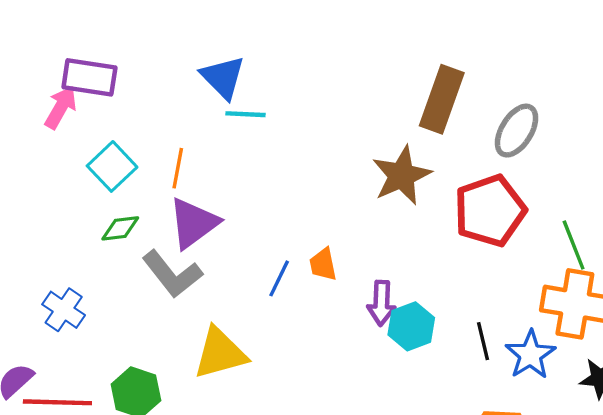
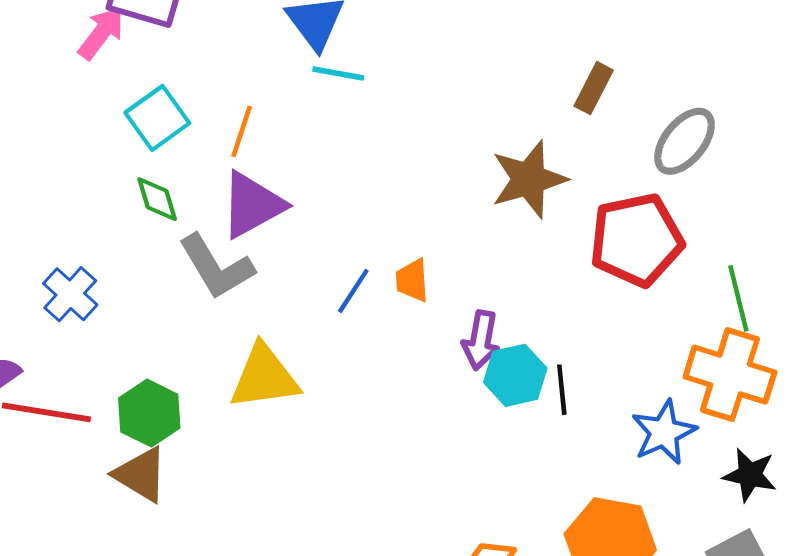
brown rectangle: (442, 99) -> (594, 88), size x0.6
green diamond: (120, 228) -> (157, 199), turned 72
black line: (483, 341) -> (562, 390), moved

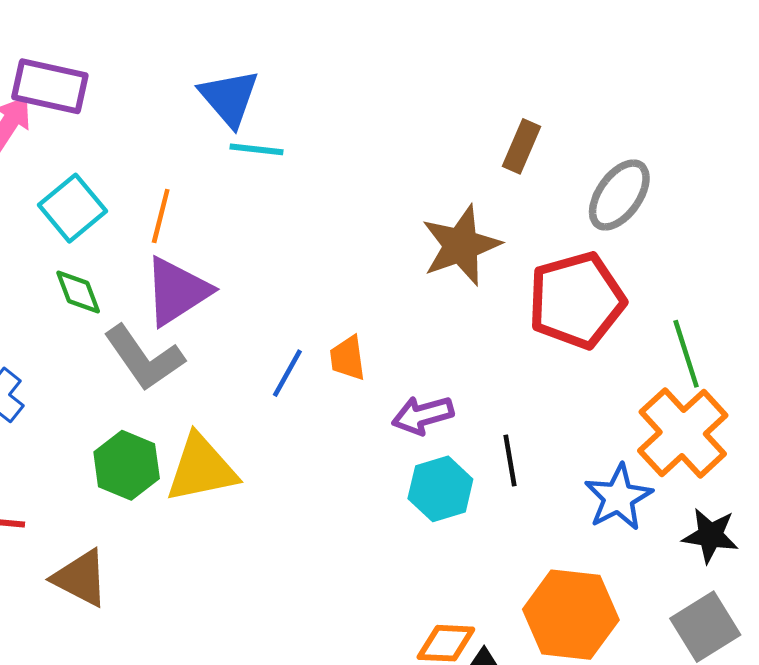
purple arrow: (481, 340) -> (423, 415), turned 68
cyan hexagon: (515, 375) -> (440, 489), moved
orange cross: (730, 375) -> (683, 433), turned 34
green hexagon: (149, 413) -> (127, 465), moved

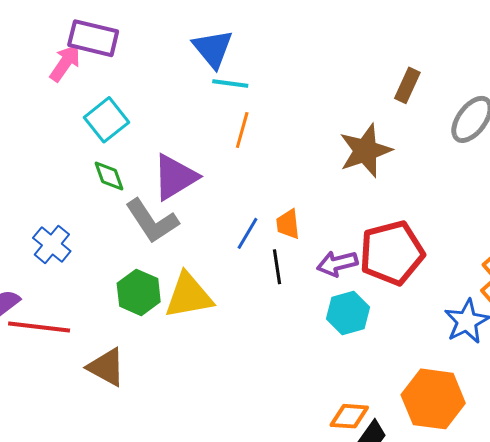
orange line: (161, 216) -> (242, 130), moved
red pentagon: (576, 300) -> (392, 253), moved
black line: (510, 461) -> (277, 267), moved

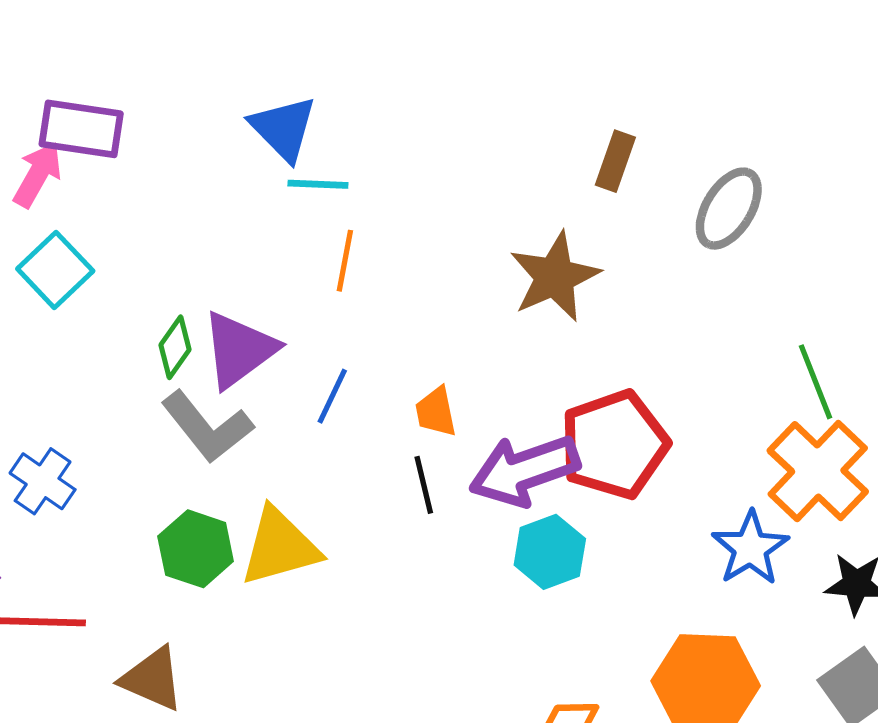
cyan square: (107, 120) -> (55, 270), moved
green diamond: (109, 176) -> (175, 347), moved, turned 60
blue line: (248, 233) -> (332, 396), moved
purple arrow: (337, 263) -> (524, 470), size x1.6

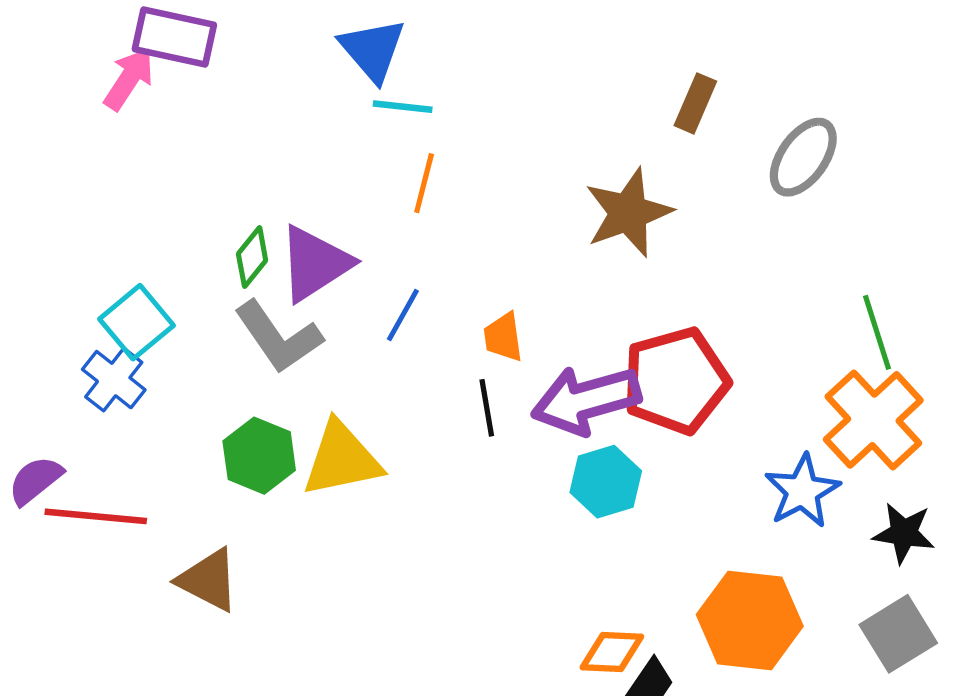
cyan square: (55, 270) -> (137, 322), moved

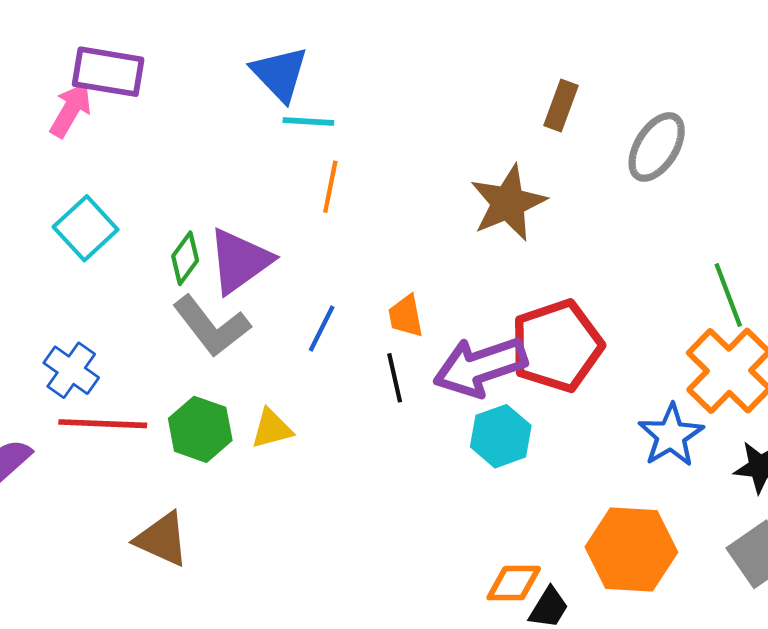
blue line: (403, 315) -> (322, 329), moved
cyan square: (137, 322) -> (86, 228), moved
yellow triangle: (342, 459) -> (272, 429), size x0.6
red line: (96, 516) -> (103, 424), moved

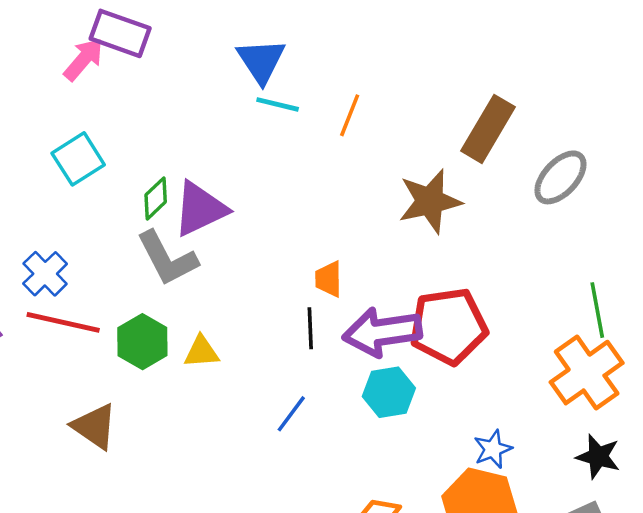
brown rectangle: (561, 105) -> (488, 129), size x1.6
orange line: (330, 187) -> (350, 115), moved
blue line: (322, 329) -> (291, 414), moved
blue star: (671, 435) -> (493, 449), moved, size x0.7

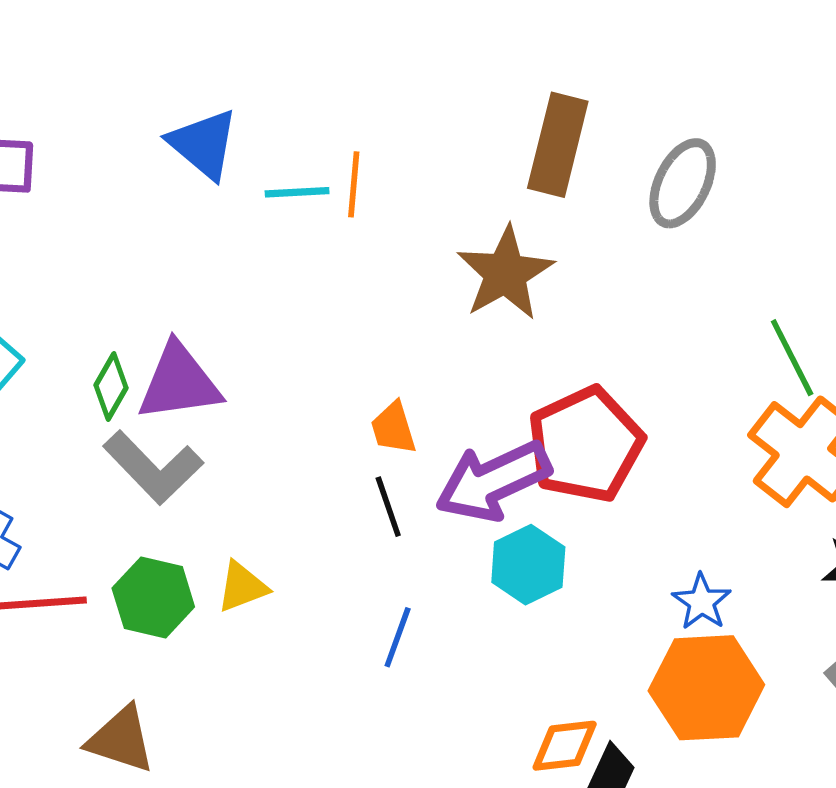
cyan line: (278, 104) -> (297, 192), moved
purple triangle: (200, 209) -> (179, 382), turned 34

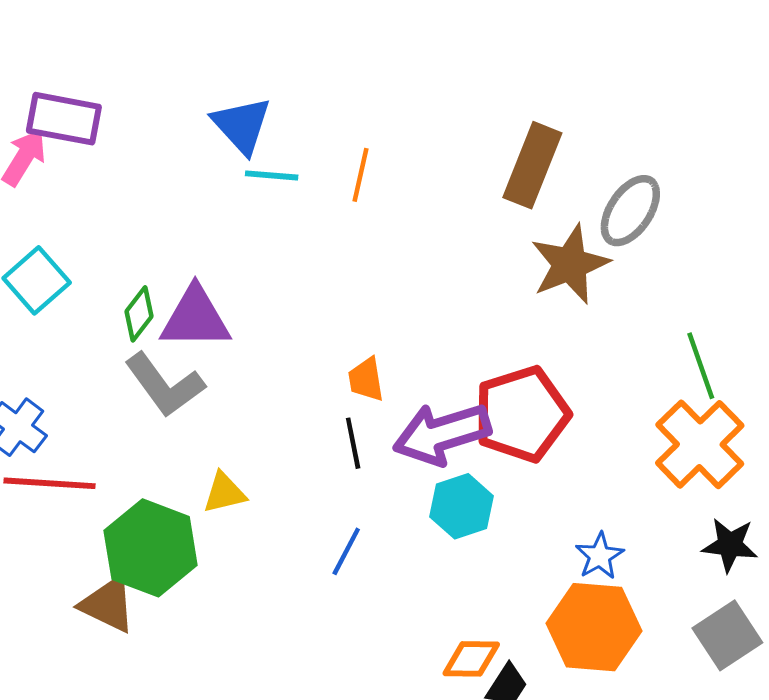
cyan line: (297, 192) -> (272, 175), moved
brown star: (505, 273) -> (570, 264), moved
green hexagon: (153, 597) -> (151, 548), moved, size x1.4

